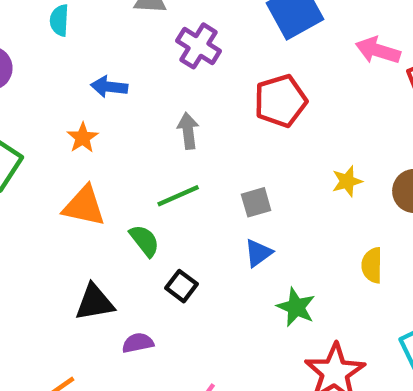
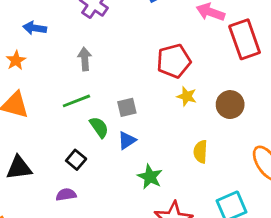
red pentagon: (281, 101) -> (174, 61), moved
yellow star: (347, 181) -> (187, 96), turned 30
green semicircle: (144, 241) -> (99, 127), moved
purple semicircle: (138, 343) -> (66, 195), moved

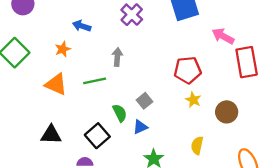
green line: (76, 101) -> (95, 81), moved
gray square: (127, 107) -> (144, 101), turned -35
black square: (76, 160) -> (97, 136), size x1.5

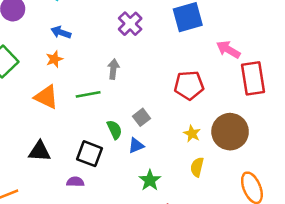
blue arrow: (82, 26) -> (61, 32), moved
yellow star: (193, 100) -> (192, 134), moved
brown circle: (227, 112) -> (230, 132), size x1.5
black square: (97, 136) -> (90, 154), turned -30

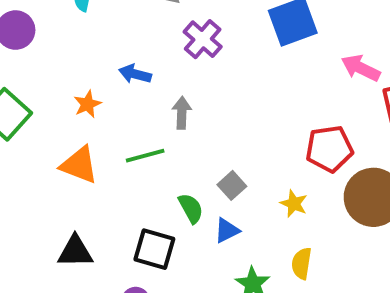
blue arrow: (61, 32) -> (135, 74), moved
red pentagon: (189, 85) -> (329, 149), moved
yellow star: (192, 134) -> (294, 204), moved
yellow semicircle: (197, 167) -> (302, 263), moved

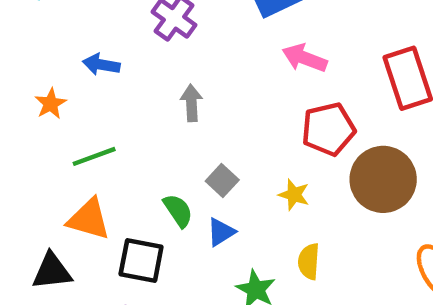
pink arrow: (361, 68) -> (305, 58), moved
gray arrow: (182, 113) -> (191, 103), moved
green line: (145, 156) -> (94, 156), moved
orange triangle: (79, 165) -> (89, 219), moved

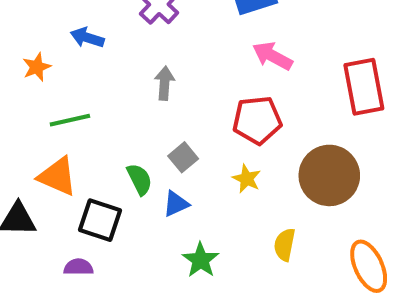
red pentagon: (328, 129) -> (257, 120), moved
yellow semicircle: (309, 261) -> (285, 245), moved

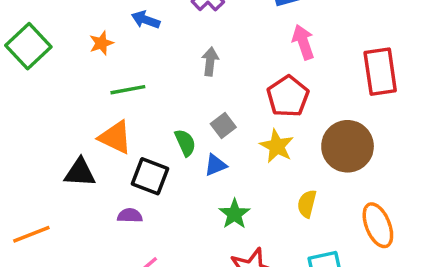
pink arrow: (272, 56) -> (303, 42), turned 40
red pentagon: (257, 120) -> (288, 96), turned -30
yellow star: (247, 179) -> (277, 146), size x1.4

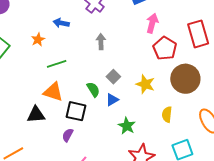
pink arrow: (303, 42) -> (152, 23), turned 42
red pentagon: (288, 96) -> (165, 48), moved
purple semicircle: (130, 216) -> (68, 135), turned -56

